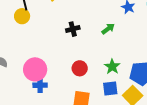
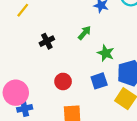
green star: (112, 67) -> (106, 53), moved
blue square: (110, 89) -> (99, 81), moved

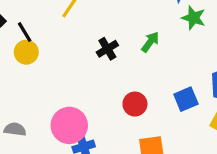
green arrow: (85, 33) -> (150, 42), moved
green star: (106, 53) -> (193, 18), moved

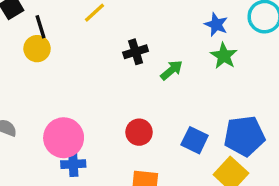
black cross: (107, 49) -> (136, 52), moved
blue square: (186, 99) -> (195, 140), turned 35

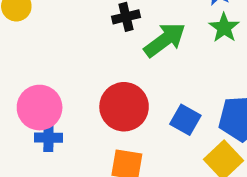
green arrow: (171, 70) -> (165, 40), size x1.6
red circle: (139, 132) -> (124, 107), size x1.6

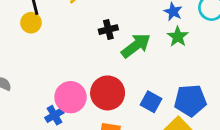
pink circle: (40, 108) -> (71, 97), moved
blue cross: (48, 138) -> (54, 115), turned -30

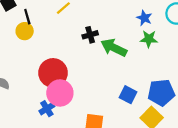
green star: (178, 37) -> (149, 39), turned -30
green arrow: (136, 46) -> (114, 48), turned -115
red circle: (108, 93) -> (53, 73), moved

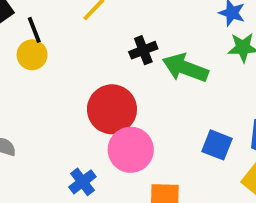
red circle: (53, 73) -> (112, 109), moved
pink circle: (60, 93) -> (131, 150), moved

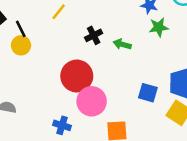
green arrow: (185, 68) -> (122, 44), size x0.6
blue cross: (82, 182) -> (62, 125), turned -30

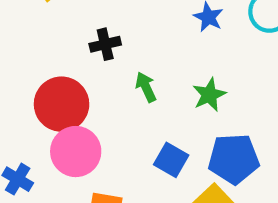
green star: (159, 27) -> (209, 95), moved, turned -30
green arrow: (122, 44) -> (146, 87), moved, turned 36

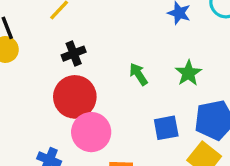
black cross: (105, 44) -> (74, 54), moved
blue square: (171, 160) -> (166, 128), turned -32

